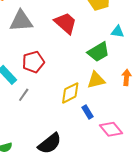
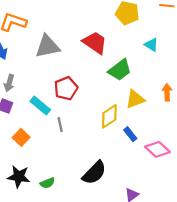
cyan triangle: (118, 32) -> (151, 45), turned 32
green trapezoid: (98, 52) -> (120, 70), moved
gray line: (24, 95) -> (60, 125), turned -40

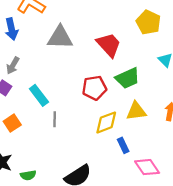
red pentagon: (66, 88) -> (94, 88), moved

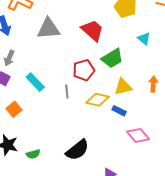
gray line: (55, 119) -> (67, 91), moved
yellow diamond: (106, 122) -> (98, 100), turned 40
blue rectangle: (123, 145) -> (119, 111), moved, turned -32

